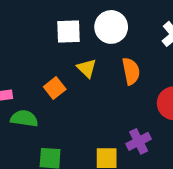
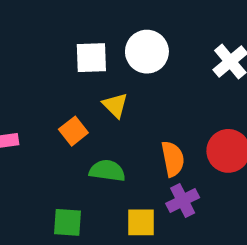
orange semicircle: (131, 71) -> (173, 159), moved
green semicircle: (24, 119) -> (107, 171), moved

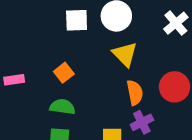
yellow triangle: (115, 105) -> (125, 54), moved, size x1.4
green semicircle: (107, 171) -> (62, 107), moved

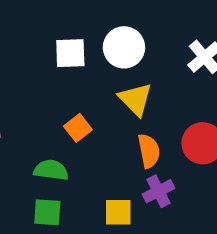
orange square: (64, 73) -> (78, 128), moved

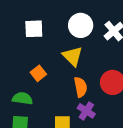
white circle: (124, 47) -> (81, 25), moved
purple cross: (158, 191) -> (86, 111), turned -30

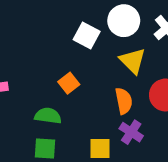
white square: (34, 29) -> (87, 36), moved, turned 30
yellow triangle: (73, 56) -> (133, 61), moved

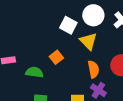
yellow triangle: (133, 61) -> (88, 41), moved
green semicircle: (48, 116) -> (34, 72), moved

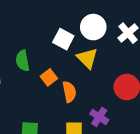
orange semicircle: (93, 69) -> (69, 92), moved
green semicircle: (34, 72) -> (23, 61), moved, turned -108

